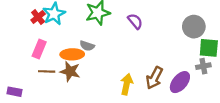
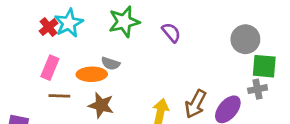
brown star: (70, 71) -> (101, 105), moved

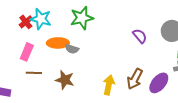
cyan star: (69, 23) -> (41, 19), turned -30
purple semicircle: (171, 32) -> (140, 36), moved
orange ellipse: (92, 74) -> (58, 43), moved

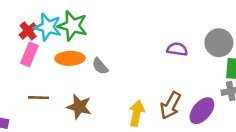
green star: (82, 18) -> (73, 26), moved, turned 30
purple semicircle: (140, 36) -> (177, 49), turned -42
gray semicircle: (72, 49) -> (100, 66), moved, turned 32
pink rectangle: (27, 52) -> (29, 54), moved

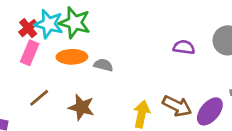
gray semicircle: (100, 66) -> (103, 65), turned 144
brown line: (39, 98) -> (39, 98), turned -42
brown arrow: (171, 105) -> (177, 106), turned -92

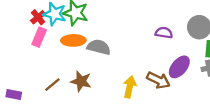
gray semicircle: (103, 65) -> (99, 47), size x1.5
brown line: (39, 98) -> (52, 85), moved
purple ellipse: (210, 111) -> (179, 67), moved

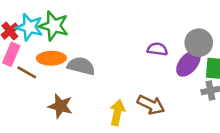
purple ellipse: (179, 67) -> (188, 63), moved
brown line: (52, 85) -> (27, 72), moved, turned 70

